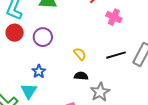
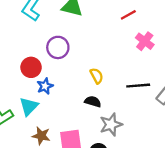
red circle: (15, 33) -> (31, 67), moved

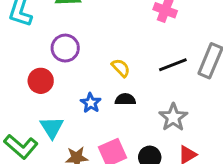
blue star: (45, 86) -> (91, 103), moved
gray star: (111, 125) -> (173, 117), moved

